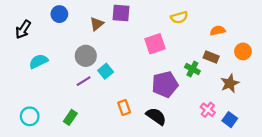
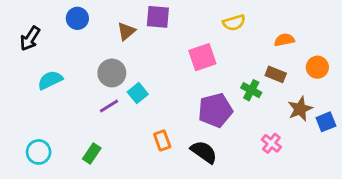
blue square: (230, 120) -> (326, 122), moved, turned 32

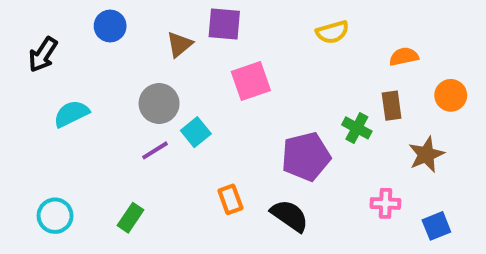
pink square: (202, 57) -> (251, 81), moved
brown rectangle: (276, 74) -> (392, 106), turned 60
blue square: (326, 122) -> (436, 226), moved
pink cross: (271, 143) -> (385, 203), turned -36

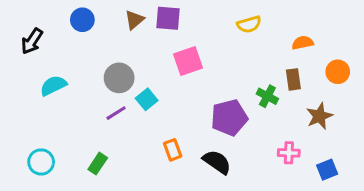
brown triangle: (179, 44) -> (134, 20), moved

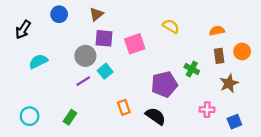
purple square: (168, 18) -> (104, 38), moved
yellow semicircle: (249, 24) -> (171, 26), moved, turned -133
brown rectangle: (293, 79) -> (219, 56), moved

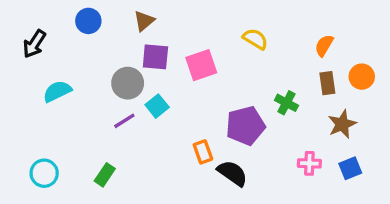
orange semicircle: (217, 31) -> (324, 45), turned -48
orange rectangle: (124, 107) -> (203, 152), moved
blue square: (234, 122) -> (350, 168), moved

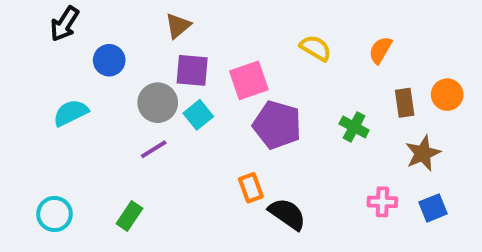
blue circle: (88, 21) -> (109, 60), moved
black arrow: (34, 44) -> (65, 24), moved
orange semicircle: (324, 45) -> (380, 50), moved
cyan square: (157, 106) -> (198, 115), moved
purple pentagon: (246, 126) -> (277, 125), moved, turned 30

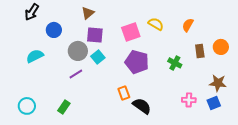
pink square: (249, 80) -> (131, 32), moved
brown star: (423, 153) -> (218, 83), moved, turned 30

